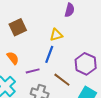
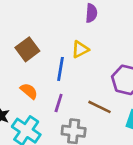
blue line: (49, 54) -> (61, 69), moved
purple line: (33, 71) -> (59, 103), turned -48

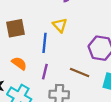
brown square: (27, 49) -> (15, 28), turned 30
yellow triangle: (80, 49) -> (60, 25), turned -42

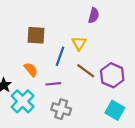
purple line: (45, 72) -> (53, 84), turned 56
brown line: (80, 73) -> (86, 71), moved

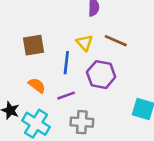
brown line: (86, 71) -> (116, 41), moved
purple hexagon: (112, 75) -> (101, 75), moved

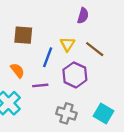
gray cross: (82, 122) -> (66, 113), moved

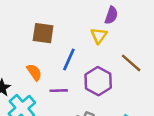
yellow triangle: (67, 44) -> (99, 36), moved
brown line: (95, 49) -> (131, 63), moved

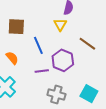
blue line: (69, 59) -> (38, 45), turned -42
purple line: (59, 91) -> (42, 71), moved

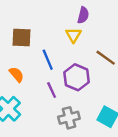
purple line: (42, 71) -> (52, 90), turned 72
gray cross: (56, 94) -> (69, 118), turned -30

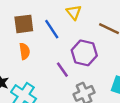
blue line: (48, 60) -> (52, 29), moved
orange semicircle: (17, 74) -> (25, 51), moved, turned 42

